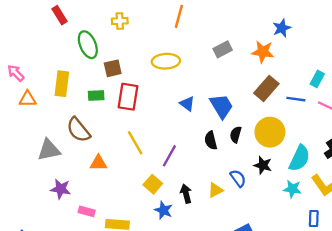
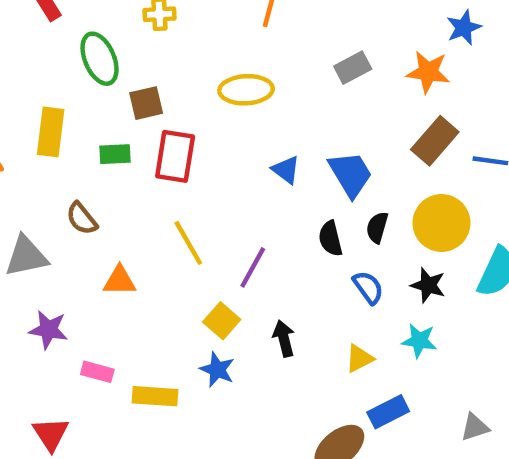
brown semicircle: (78, 130) -> (82, 219), size x0.7
blue semicircle: (238, 178) -> (368, 287), moved
cyan star: (292, 189) -> (419, 341), moved
yellow triangle: (216, 190) -> (359, 358), moved
blue star: (164, 210) -> (217, 370), moved

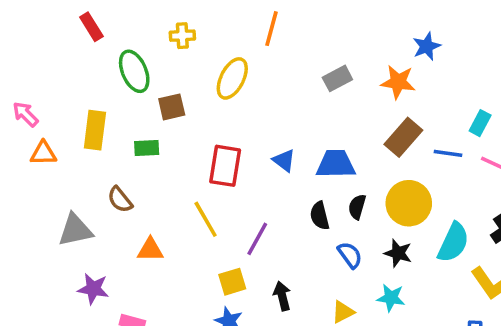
yellow ellipse: (246, 90) -> (232, 78), moved, turned -60
red rectangle: (175, 156) -> (225, 166), moved
blue trapezoid: (350, 174) -> (336, 164), turned -60
yellow square: (222, 321) -> (232, 282), turned 32

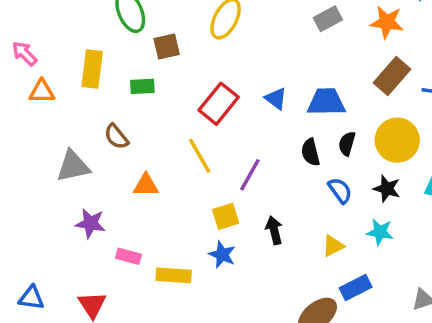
red rectangle: (225, 166) -> (219, 104), turned 30

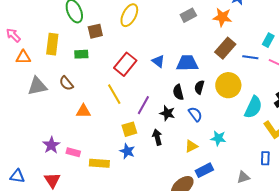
gray triangle: (73, 166) -> (37, 86), moved
black star: (387, 189) -> (167, 113), moved
purple star: (90, 223) -> (51, 145), moved, turned 30

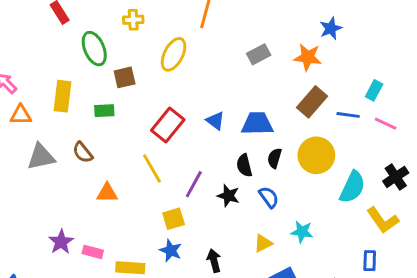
black arrow: (157, 137) -> (214, 261), moved

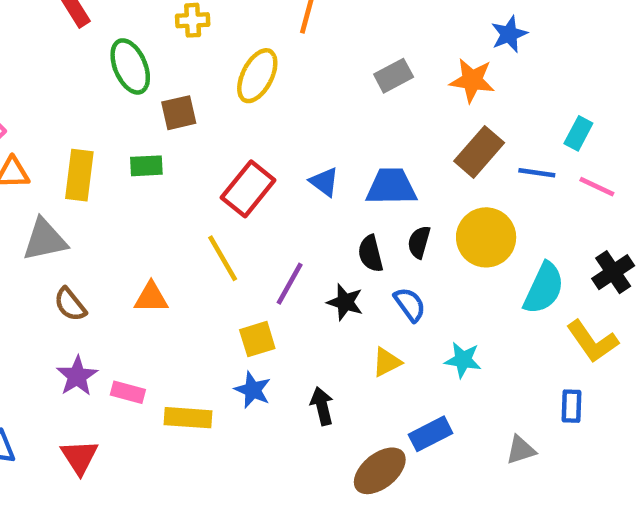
yellow rectangle: (63, 96) -> (79, 175), moved
brown semicircle: (83, 152) -> (70, 304), moved
yellow triangle: (263, 243) -> (387, 362), moved

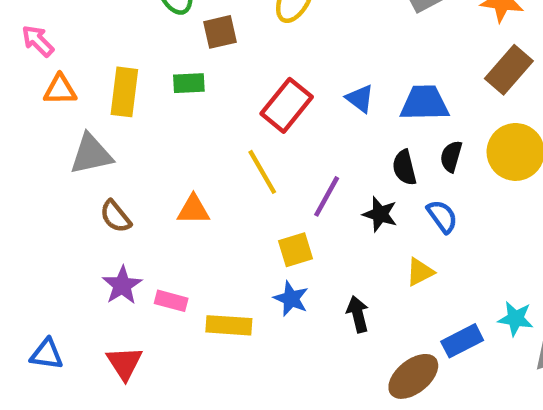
cyan star: (463, 360) -> (516, 319), moved

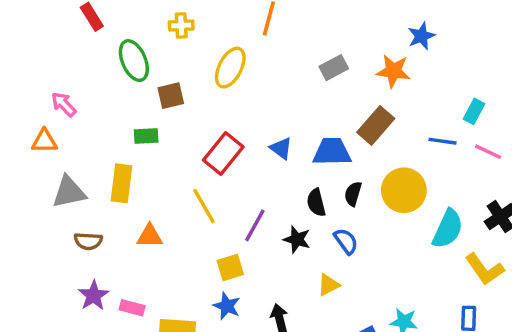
pink arrow: (38, 41) -> (64, 104), moved
brown rectangle: (509, 70) -> (376, 125), moved
yellow rectangle: (124, 92) -> (122, 183), moved
brown semicircle: (116, 216) -> (88, 241), turned -48

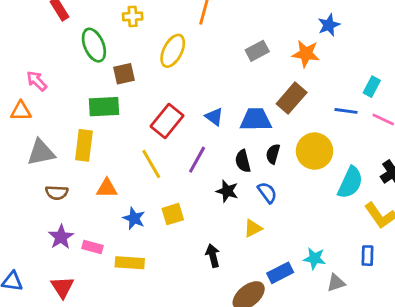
green rectangle: (146, 136) -> (104, 107), size x1.5
purple line: (255, 225) -> (197, 160), moved
blue star: (227, 306) -> (134, 218), moved

